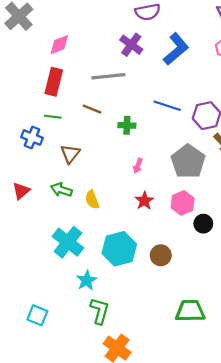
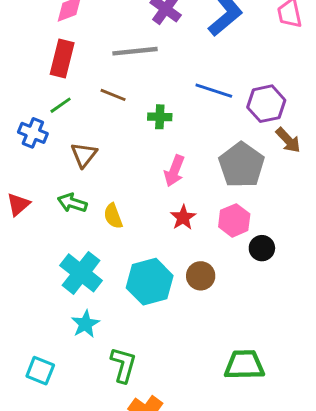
green line: (53, 117) -> (61, 105), turned -42
pink arrow: (138, 166) -> (174, 171), size x1.5
brown circle: (161, 255) -> (201, 276), moved
cyan star: (87, 280) -> (85, 324), moved

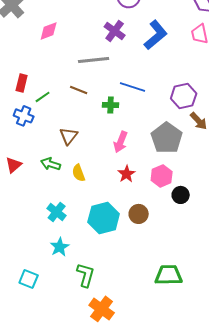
red rectangle: (62, 58) -> (22, 83), moved, size x0.7
blue line: (214, 91) -> (133, 87), moved
brown triangle: (84, 155) -> (69, 136), moved
cyan cross: (81, 273) -> (57, 212), size x0.7

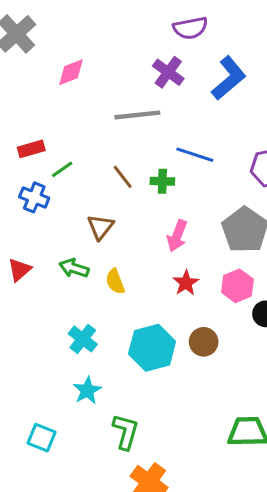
red rectangle: (22, 83) -> (31, 149), turned 60
brown line: (79, 90) -> (123, 177), moved, turned 30

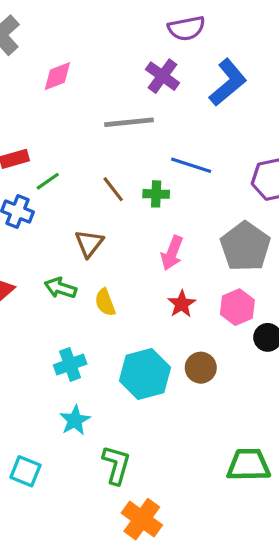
cyan cross: (83, 339) -> (70, 364), turned 32

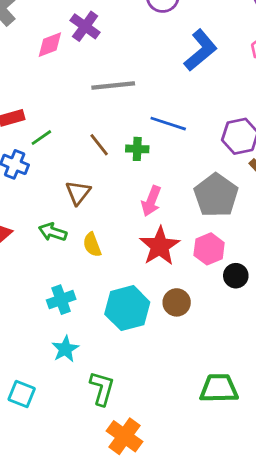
purple cross: (162, 76) -> (85, 26), moved
red star: (182, 304) -> (160, 246), size x1.6

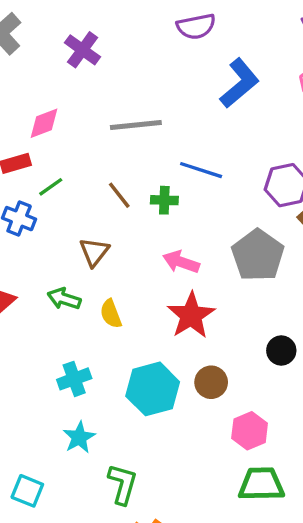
purple cross: (85, 26) -> (82, 50), moved
pink diamond: (50, 45) -> (44, 123), moved
pink arrow: (151, 201) -> (181, 262), turned 88
pink hexagon: (209, 249) -> (250, 431), moved

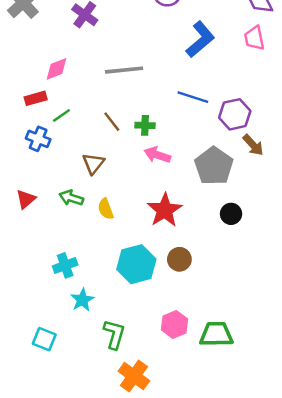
blue line: (201, 170) -> (193, 97), moved
pink arrow: (181, 262) -> (157, 155), moved
black circle: (281, 351) -> (231, 214), moved
cyan cross: (74, 379) -> (65, 265), moved
pink hexagon: (250, 431) -> (174, 324), moved

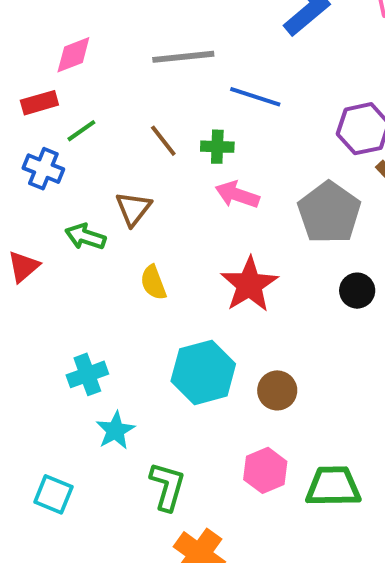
blue line: (193, 97) -> (255, 97), moved
green arrow: (71, 198) -> (85, 237), moved
brown circle: (179, 259) -> (277, 390), moved

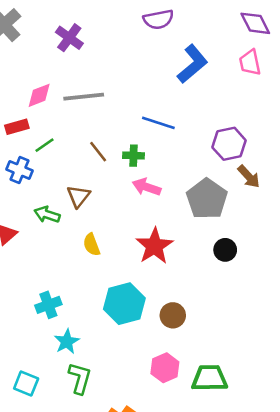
gray line: (183, 57) -> (84, 97), moved
green L-shape: (167, 486) -> (80, 378), moved

